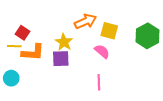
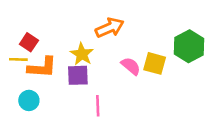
yellow square: (109, 31) -> (155, 63), moved
cyan circle: (11, 78) -> (29, 100), moved
pink line: (99, 82) -> (98, 106), moved

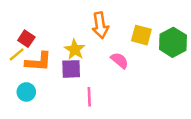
orange arrow: (110, 28) -> (100, 25), turned 105
yellow line: (18, 59) -> (17, 54), turned -42
yellow square: (155, 63) -> (141, 35), moved

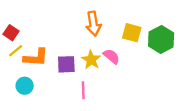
red square: (26, 39) -> (11, 33), moved
yellow star: (75, 50) -> (91, 60), moved

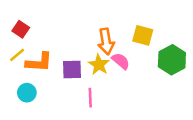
orange arrow: (93, 24) -> (106, 41), moved
red square: (11, 33) -> (21, 29), moved
green hexagon: (161, 39) -> (172, 60), moved

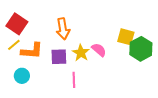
red square: (21, 29) -> (17, 24), size x1.5
yellow square: (143, 35) -> (126, 37), moved
orange arrow: (106, 41) -> (63, 29), moved

